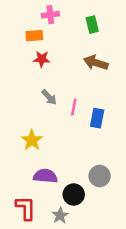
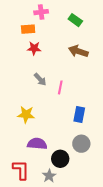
green rectangle: (92, 25) -> (75, 20), turned -40
blue rectangle: (97, 118) -> (79, 115), moved
yellow star: (32, 140) -> (26, 115), turned -30

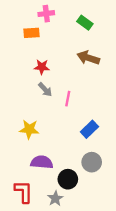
red star: (34, 48) -> (42, 67), moved
blue rectangle: (79, 115) -> (89, 129), turned 35

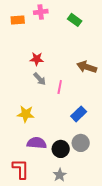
orange rectangle: (32, 33) -> (18, 20), moved
brown arrow: (88, 58) -> (87, 67), moved
black circle: (68, 179) -> (61, 149), moved
gray star: (55, 198) -> (60, 175), moved

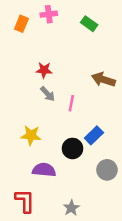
orange rectangle: (18, 20) -> (21, 24), turned -64
gray circle: (81, 143) -> (107, 170), moved
black circle: (61, 149) -> (73, 148), moved

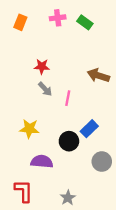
pink cross: (49, 14) -> (58, 18), moved

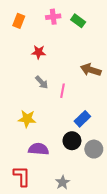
red star: (42, 66) -> (39, 52), moved
black circle: (69, 141) -> (72, 141), moved

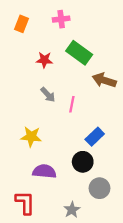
green rectangle: (78, 21) -> (79, 53), moved, size x1.5
gray circle: (94, 149) -> (99, 188), moved

